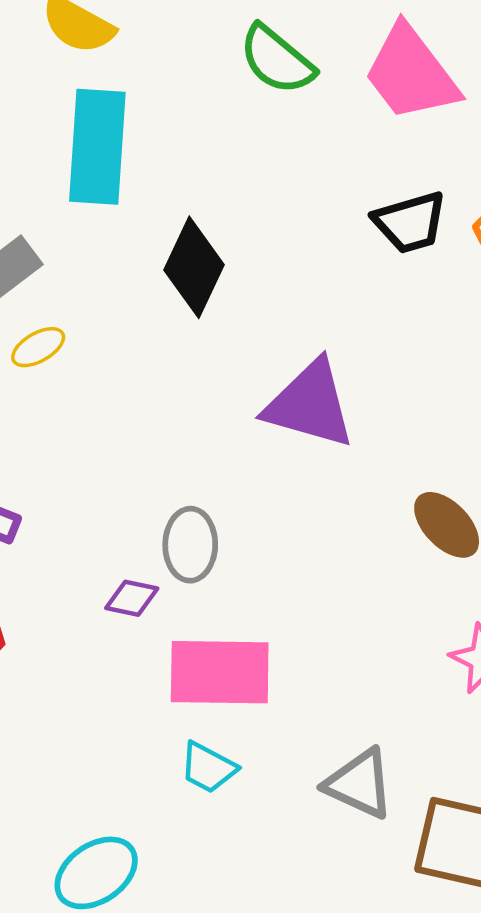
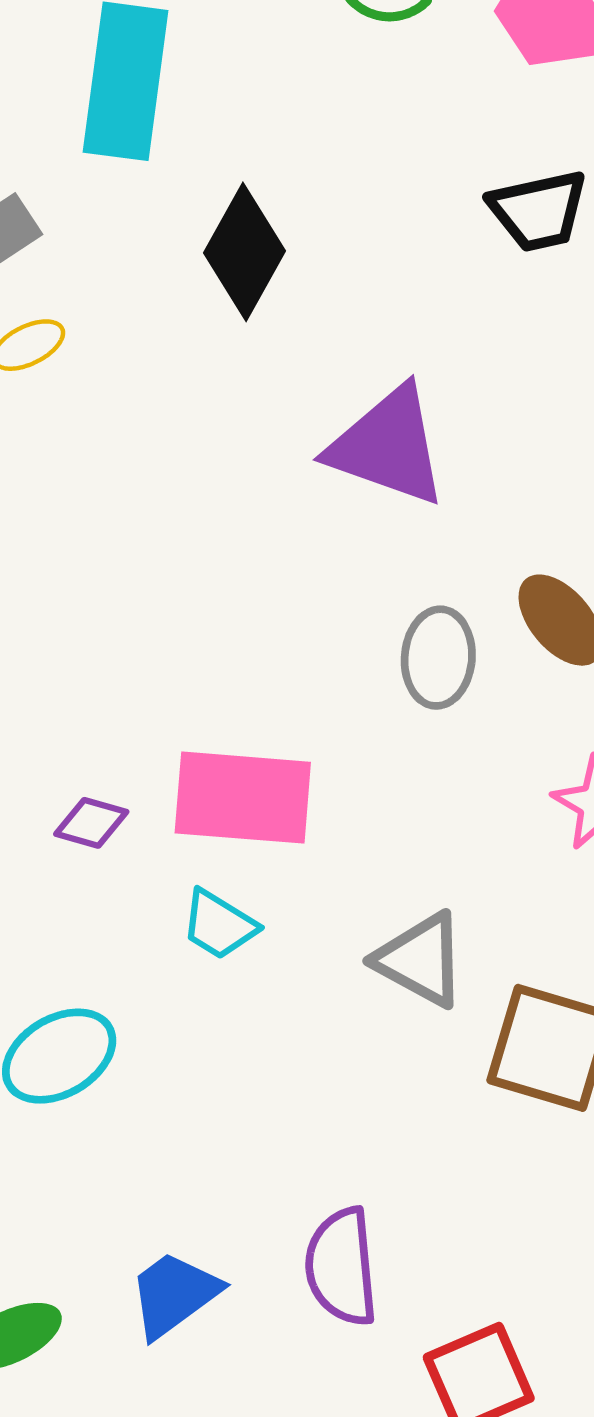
gray ellipse: (190, 545) -> (438, 658), moved
purple diamond: (132, 598) -> (91, 823), moved

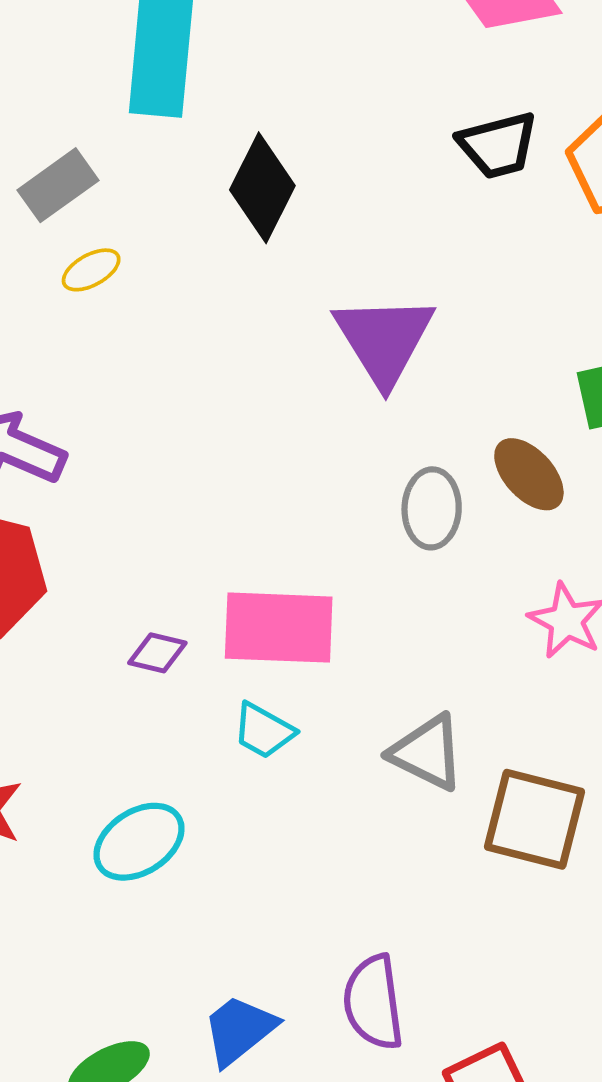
purple triangle: (388, 446) -> (384, 340), turned 41

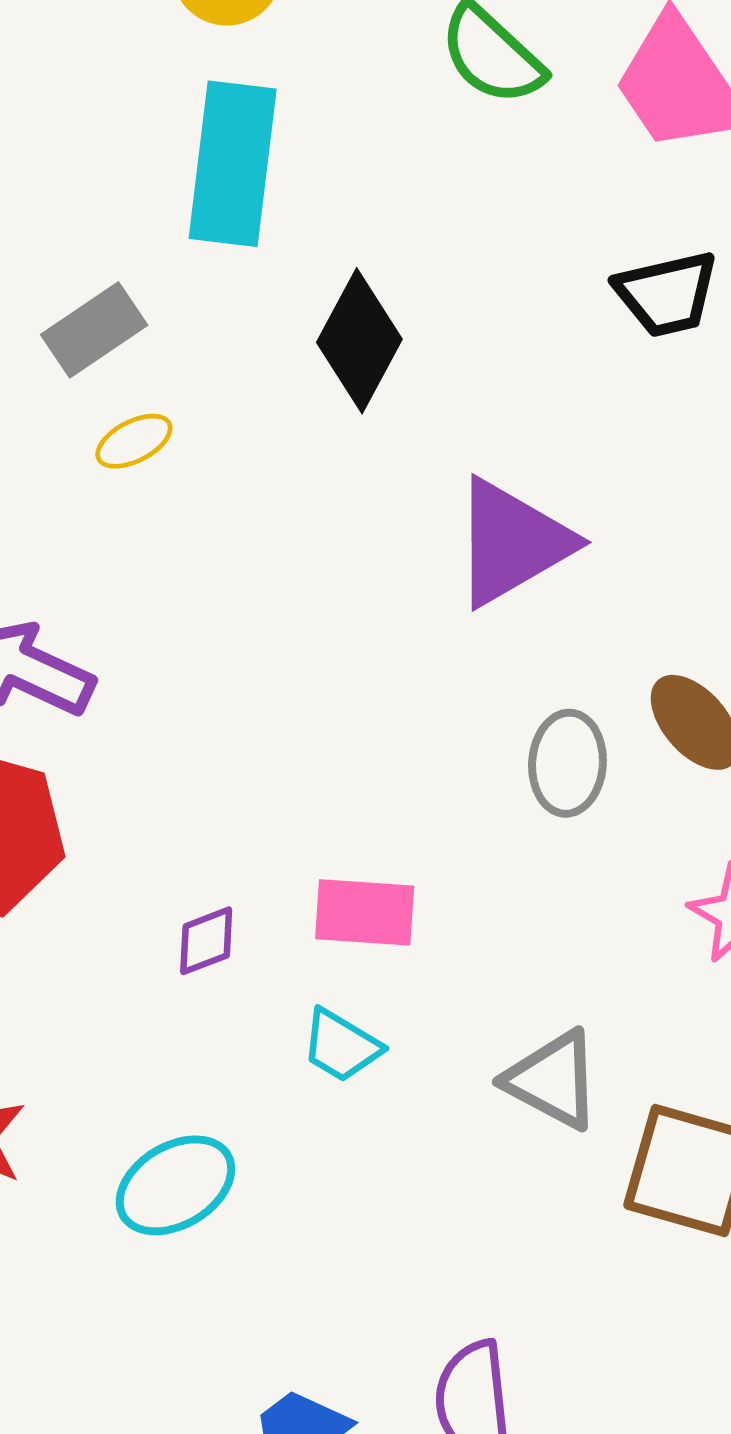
purple triangle: (384, 340) -> (512, 542), turned 30
pink rectangle: (279, 628) -> (365, 912), size x0.7
purple diamond: (157, 653) -> (206, 941), turned -36

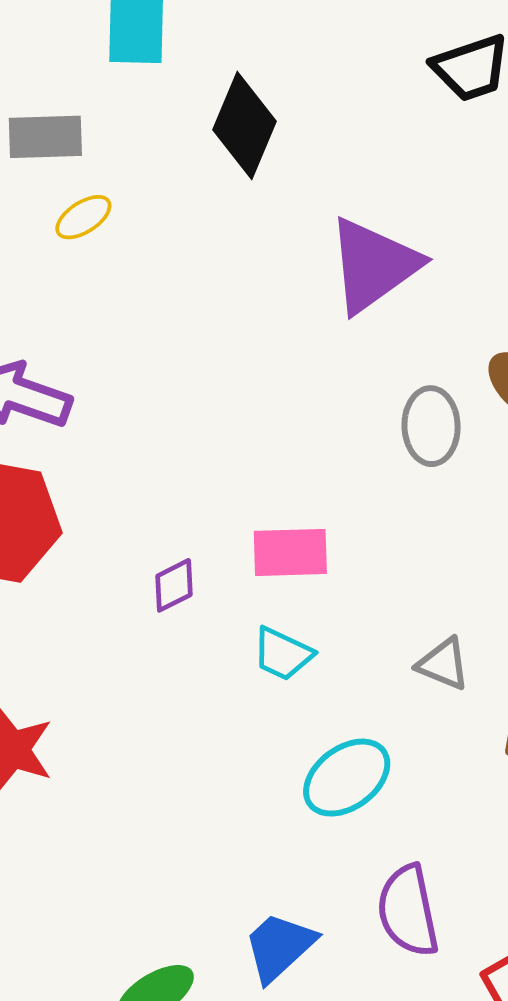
gray rectangle: (94, 330) -> (45, 137), turned 38
gray triangle: (553, 1080) -> (443, 664), size x0.7
cyan ellipse: (175, 1185) -> (347, 778), moved

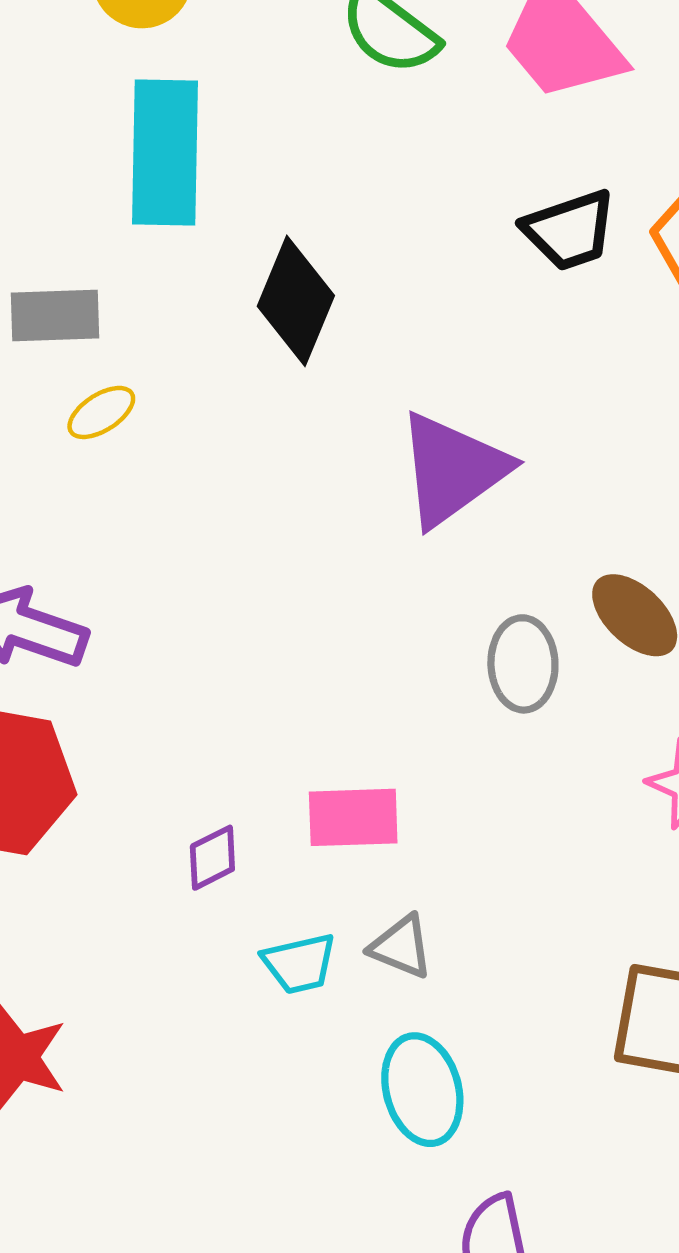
cyan trapezoid: (283, 654) -> (299, 963), moved, turned -38
gray triangle: (443, 664) -> (401, 947), moved
cyan ellipse: (347, 778) -> (422, 1090), turned -68

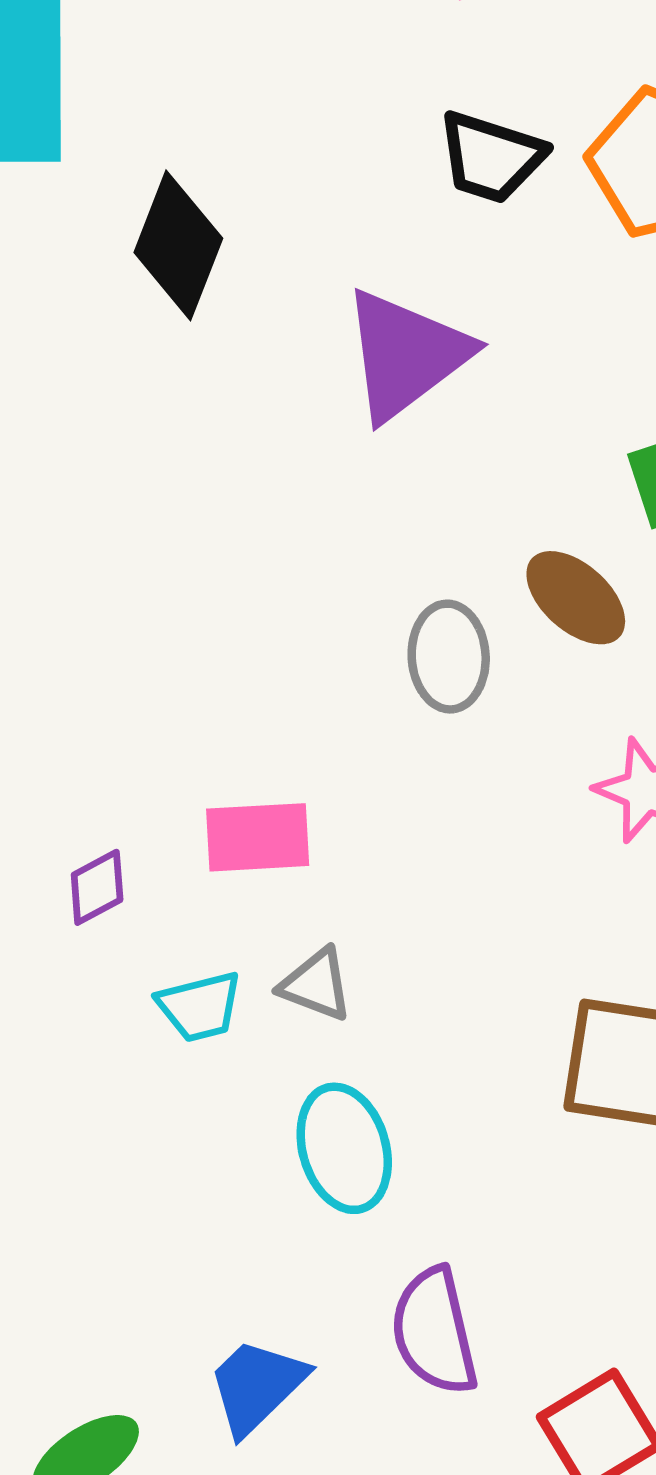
black trapezoid: (570, 230) -> (491, 157), turned 38
purple triangle: (452, 469) -> (406, 355), moved

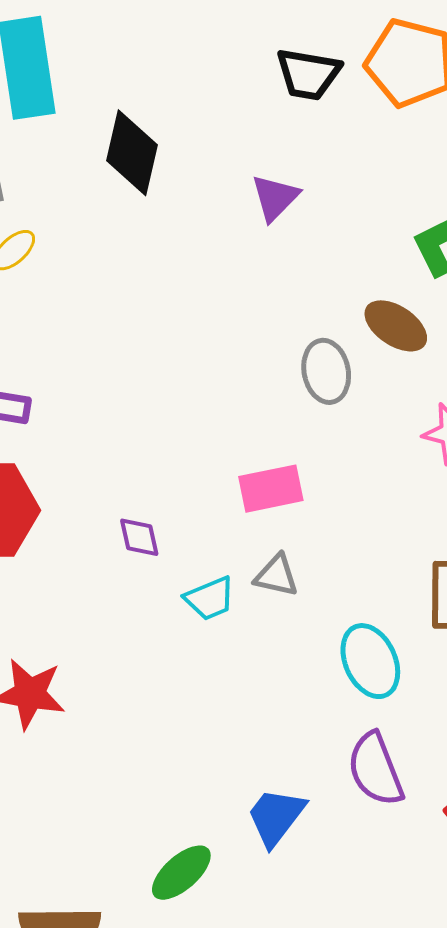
purple triangle: (406, 355) -> (275, 198), size x0.6
pink rectangle: (258, 837) -> (271, 489), moved
purple diamond: (97, 887) -> (139, 537), turned -66
cyan ellipse: (344, 1148) -> (370, 661), moved

